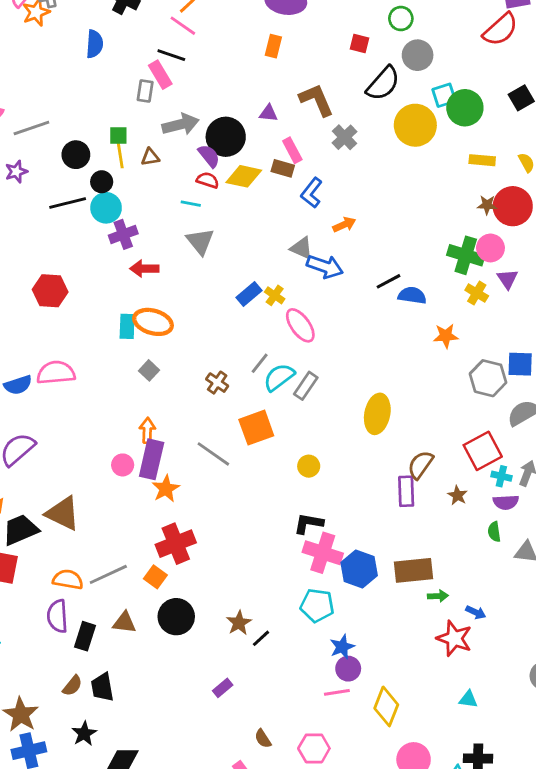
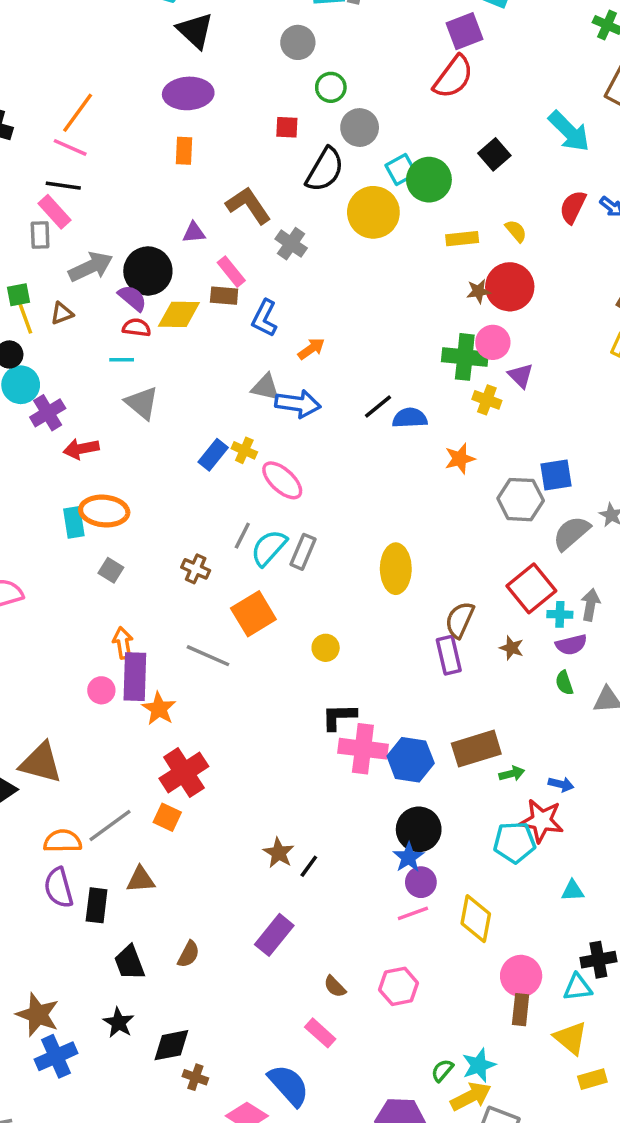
cyan pentagon: (317, 605) -> (514, 842), moved
black circle: (176, 617) -> (419, 829), moved
brown semicircle: (72, 686) -> (189, 954), moved
purple rectangle: (223, 688) -> (274, 935), size x1.6

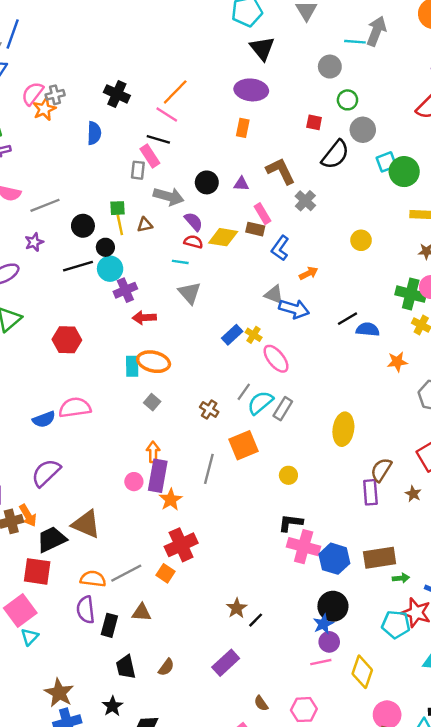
yellow circle: (373, 212) -> (361, 240), moved, size x0.6
gray arrow: (91, 267) -> (169, 196), turned 32
black circle: (148, 271) -> (207, 182), moved, size x0.7
gray line: (208, 656) -> (209, 469), turned 72

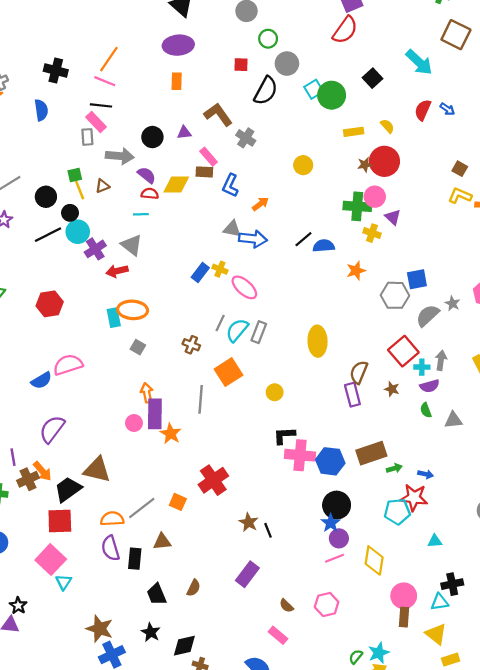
gray triangle: (190, 293) -> (132, 245), moved
red cross: (181, 545) -> (213, 480), moved
black line: (256, 620) -> (268, 530), turned -56

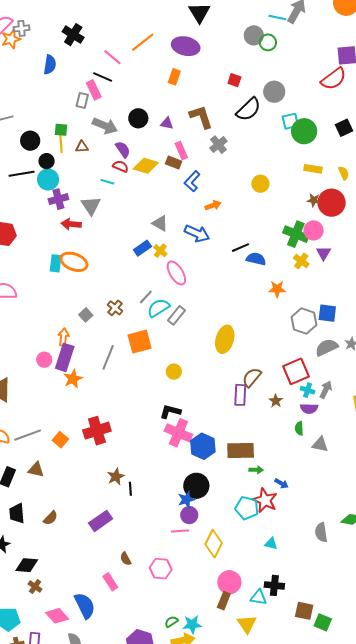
green circle: (268, 39) -> (268, 42), moved
orange line: (109, 59) -> (143, 42), moved
gray triangle: (232, 229) -> (160, 223), moved
gray square: (138, 347) -> (86, 315), moved

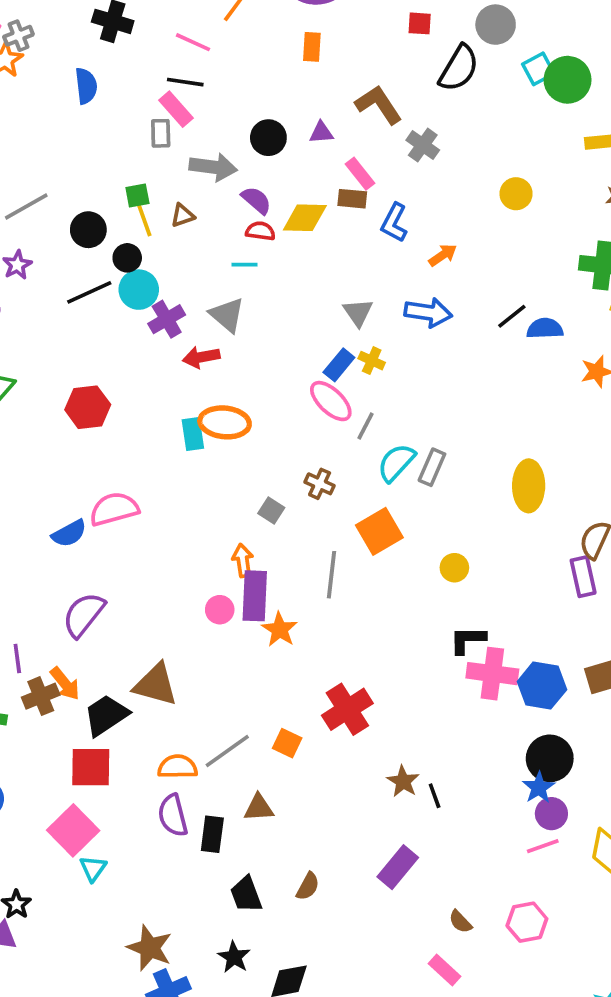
gray triangle: (160, 223) -> (358, 312), turned 42
pink ellipse: (176, 273) -> (331, 401), moved
gray line: (146, 297) -> (366, 426), moved

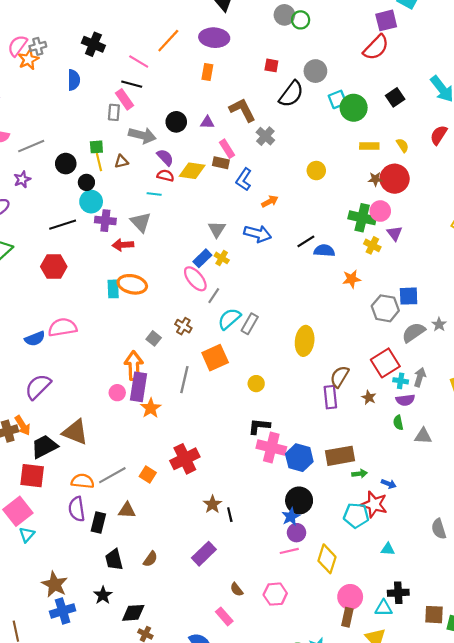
black line: (89, 292) -> (63, 225), moved
purple cross: (167, 319) -> (105, 221), turned 30
orange arrow: (243, 560) -> (134, 366), size x1.5

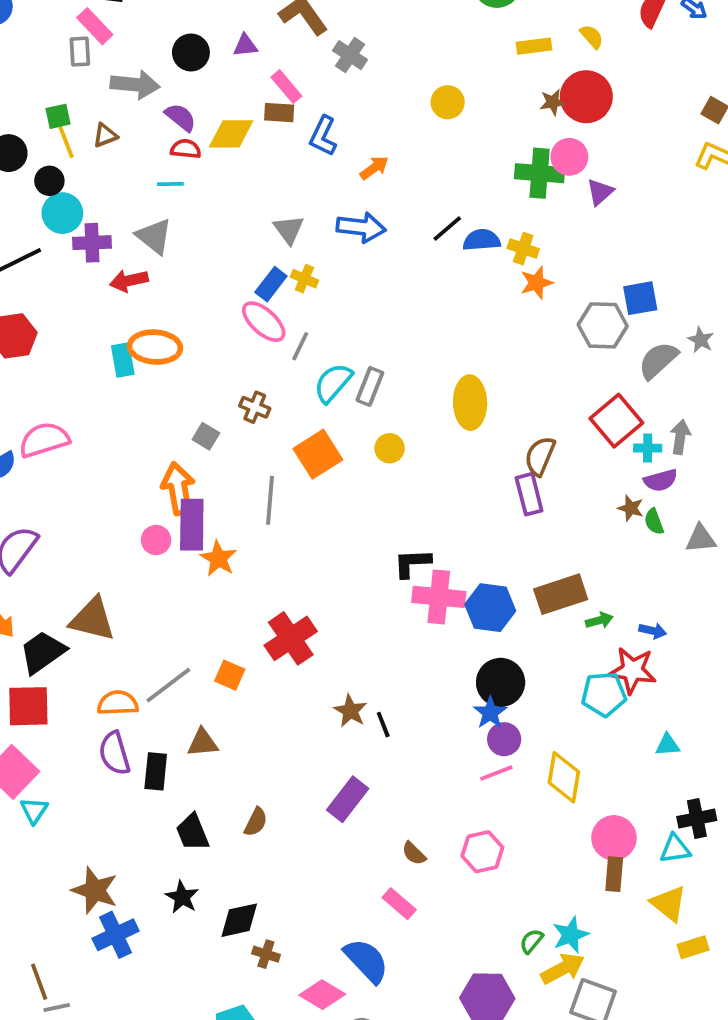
purple triangle: (395, 233) -> (600, 192), turned 35
yellow cross: (372, 245) -> (523, 249), moved
yellow circle: (256, 384) -> (390, 448), moved
brown star: (369, 397) -> (631, 508), moved

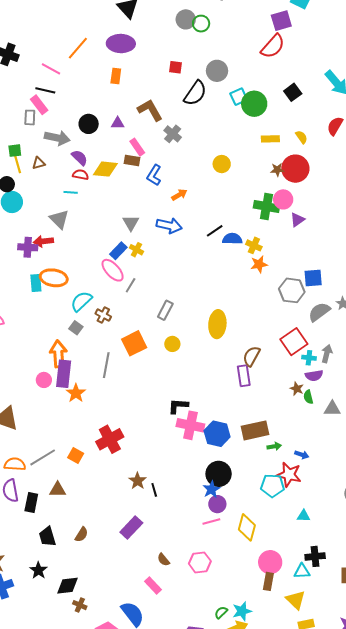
purple cross: (92, 243) -> (28, 247), moved
cyan semicircle: (333, 383) -> (81, 301), moved

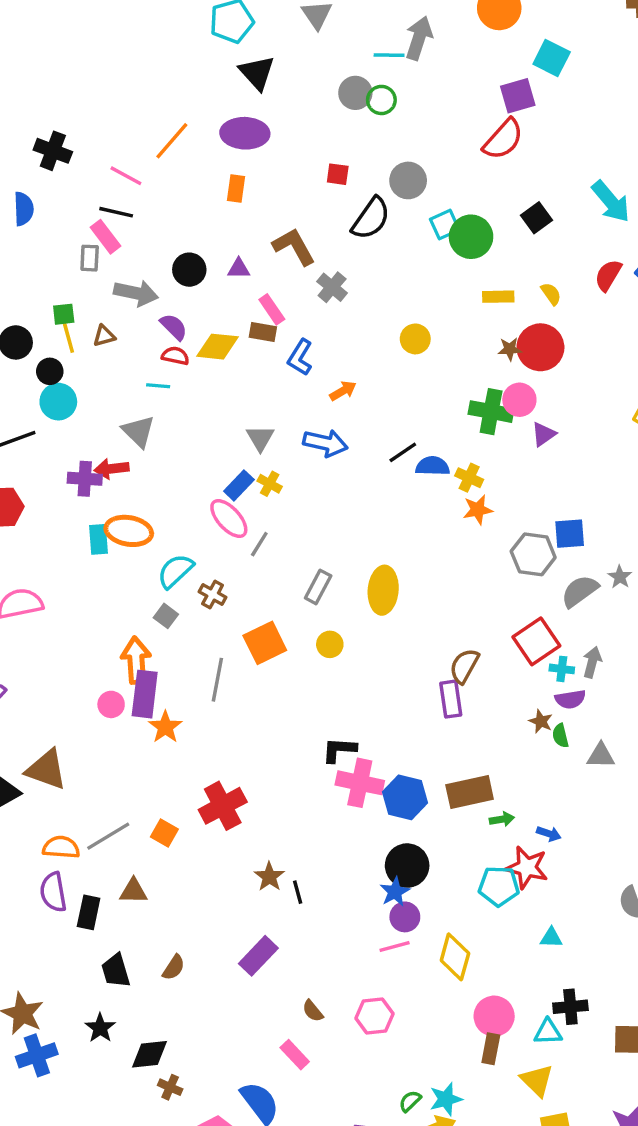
yellow ellipse: (217, 324) -> (383, 590), moved

